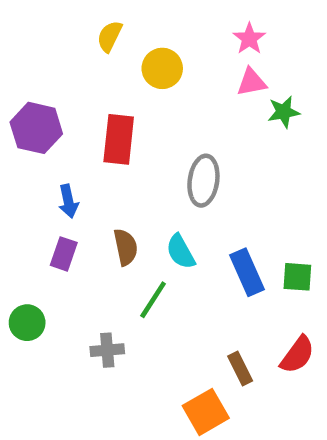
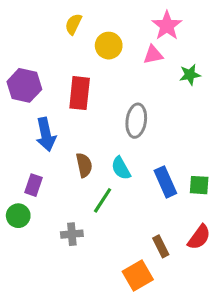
pink star: (249, 39) -> (167, 26), size x1.4
pink triangle: (252, 82) -> (153, 55), moved
blue arrow: (68, 201) -> (46, 134), size x1.5
purple rectangle: (64, 254) -> (34, 185), moved

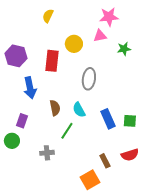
pink star: (167, 26) -> (109, 17), turned 30
yellow circle: (109, 46) -> (74, 44), moved
red semicircle: (199, 237) -> (130, 155), turned 36

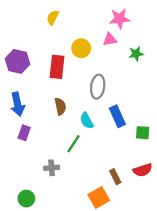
blue arrow: (30, 88) -> (18, 104), moved
brown semicircle: (55, 108) -> (60, 106), moved
blue rectangle: (108, 119) -> (117, 116), moved
green circle: (12, 141) -> (26, 199), moved

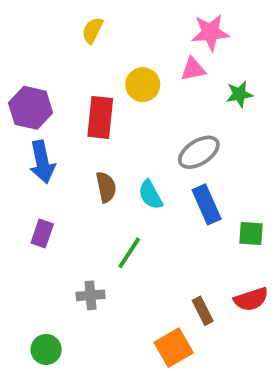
gray ellipse: (98, 87) -> (199, 152), moved, turned 50
blue arrow: (18, 104) -> (42, 162), moved
cyan semicircle: (87, 121) -> (150, 195), moved

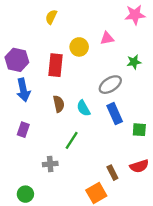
pink star: (210, 32) -> (135, 15), moved
green star: (239, 94) -> (134, 62), moved

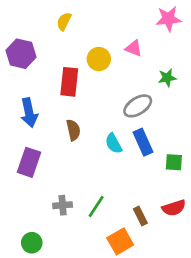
pink triangle: (107, 38) -> (134, 48), turned 32
purple hexagon: (17, 60) -> (21, 54), moved
cyan semicircle: (83, 108) -> (114, 143), moved
purple rectangle: (23, 130) -> (29, 162), size x1.5
green line: (72, 140) -> (96, 207), moved

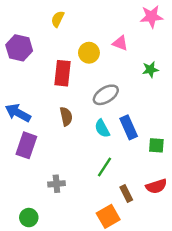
gray ellipse: (138, 106) -> (106, 95), moved
blue arrow: (29, 113) -> (18, 113), moved, turned 130
green line: (96, 207) -> (105, 167), moved

